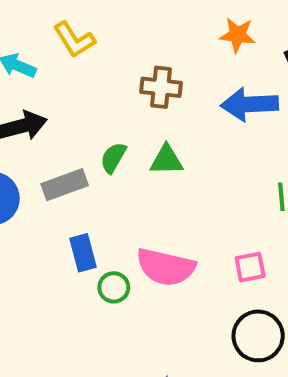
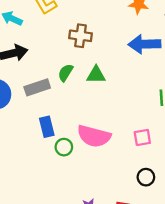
brown cross: (161, 87) -> (80, 36), moved
black circle: (258, 336) -> (146, 177), size x0.6

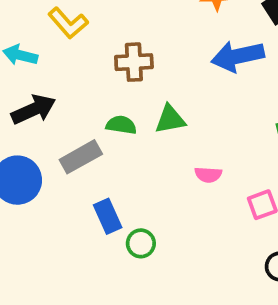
green semicircle: (66, 73) -> (121, 125), turned 78
pink semicircle: (94, 136) -> (208, 175), moved, size x0.5

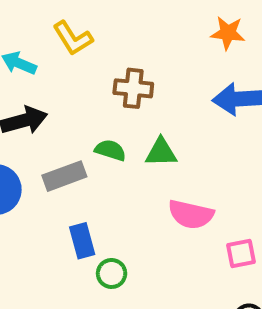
pink semicircle: (208, 175) -> (191, 214), size x1.6

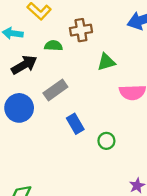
green semicircle: (110, 150) -> (53, 46), moved
green circle: (112, 273) -> (106, 141), moved

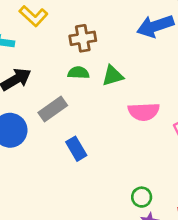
green semicircle: (53, 46) -> (78, 73), moved
green circle: (106, 141) -> (142, 197), moved

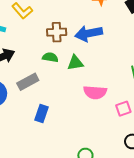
blue arrow: (155, 26) -> (89, 33), moved
blue rectangle: (76, 149) -> (42, 114), turned 42

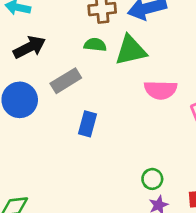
green triangle: (75, 63) -> (131, 50), size x1.4

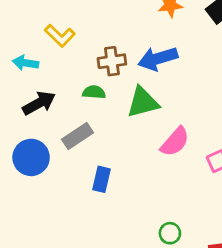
green semicircle: (95, 45) -> (94, 92), moved
pink semicircle: (161, 90) -> (175, 142), turned -48

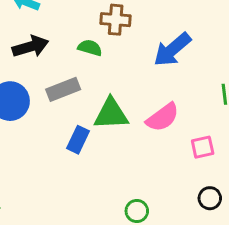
blue arrow: (158, 59) -> (172, 50), moved, turned -36
green triangle: (143, 102) -> (111, 114), moved

